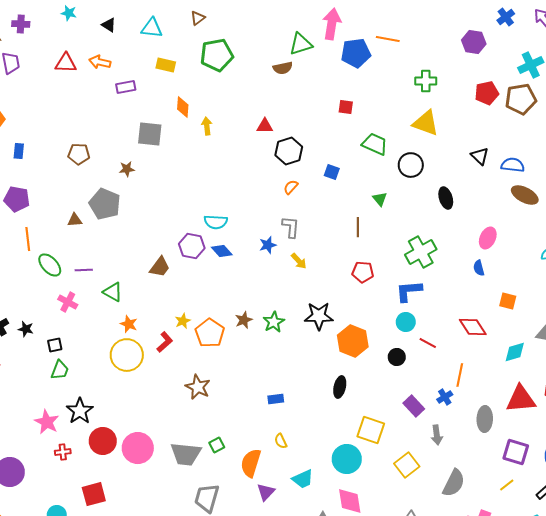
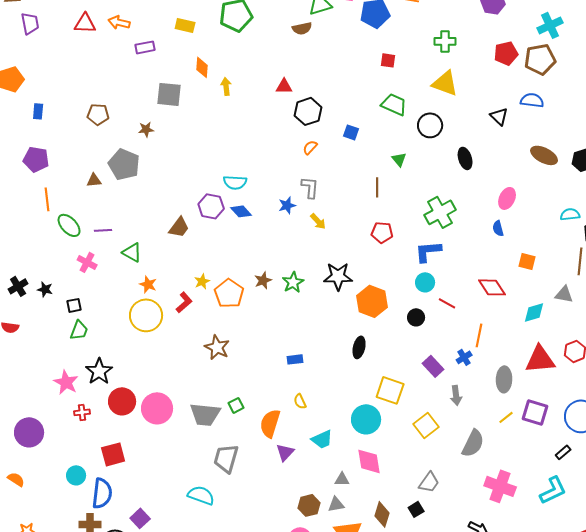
red square: (346, 107) -> (388, 60), moved
blue semicircle: (513, 165) -> (532, 100), moved
yellow line: (507, 485) -> (506, 417), moved

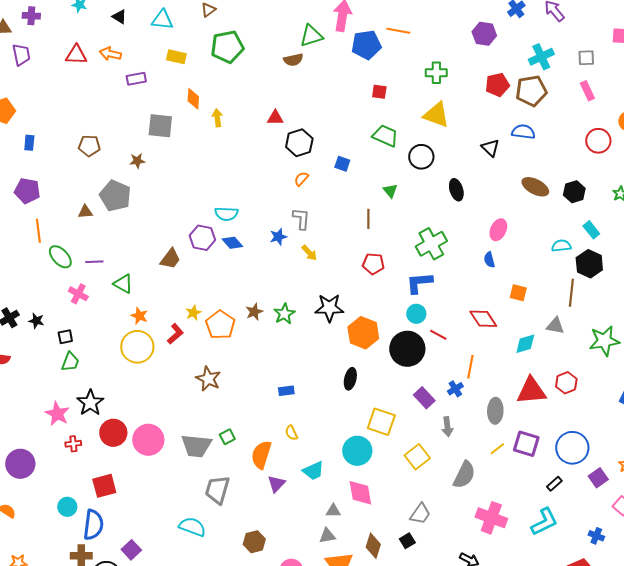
black circle: (416, 317) -> (407, 349), size x2.0
brown hexagon: (309, 505) -> (254, 542), moved

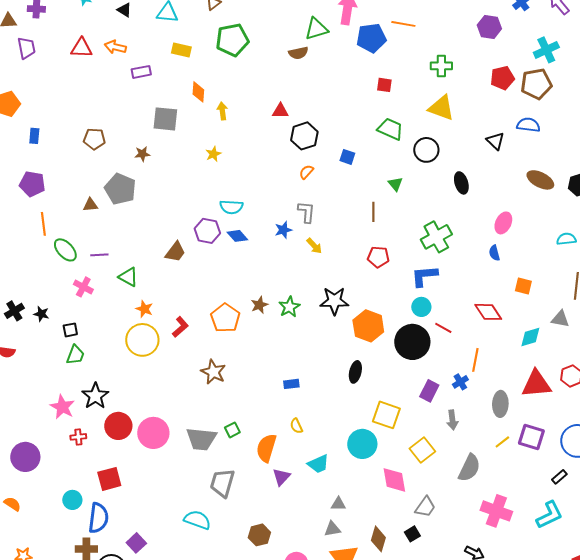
yellow star: (193, 313) -> (213, 154), moved
purple rectangle: (424, 398) -> (429, 391), turned 70
pink diamond: (360, 493) -> (394, 480), moved

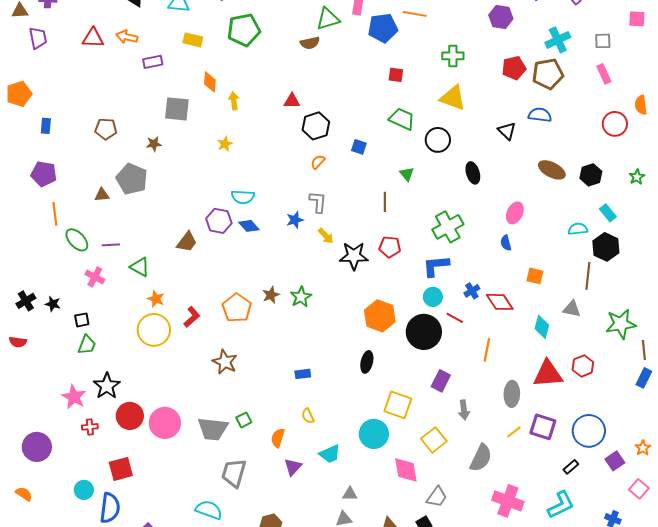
black star: (334, 301) -> (354, 256), moved
cyan diamond: (530, 337) -> (542, 327), turned -60
blue cross: (460, 382) -> (472, 291), moved
orange semicircle: (266, 448) -> (278, 438), size x0.7

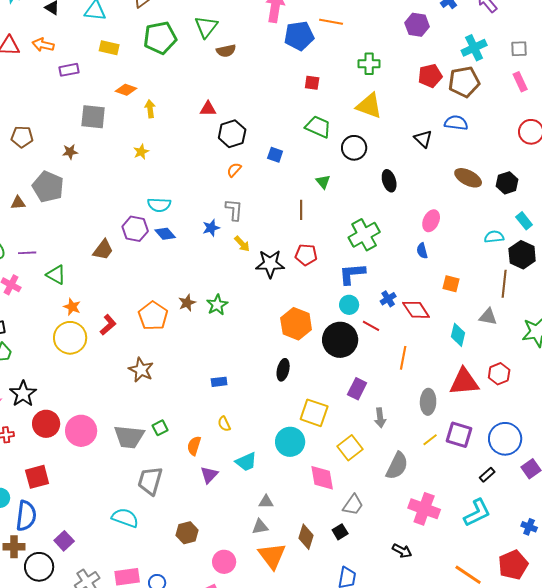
green triangle: (328, 19) -> (206, 27), moved, turned -35
orange diamond: (210, 82) -> (126, 90), turned -75

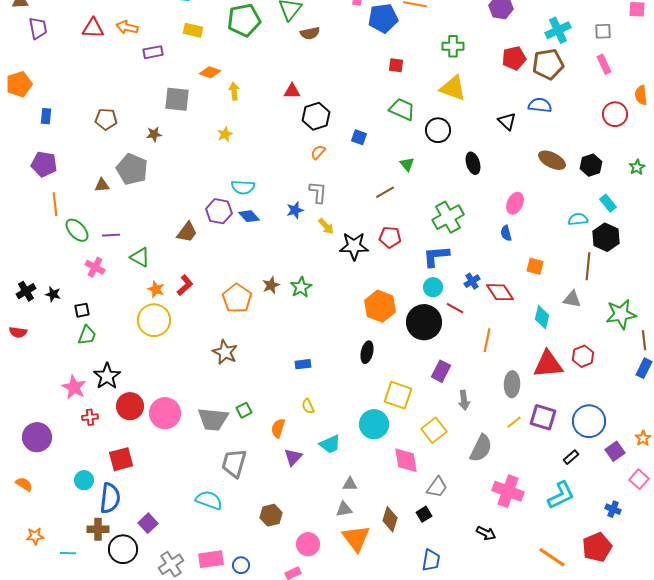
brown line: (301, 210) -> (385, 192), turned 60
red L-shape: (108, 325) -> (185, 285), moved

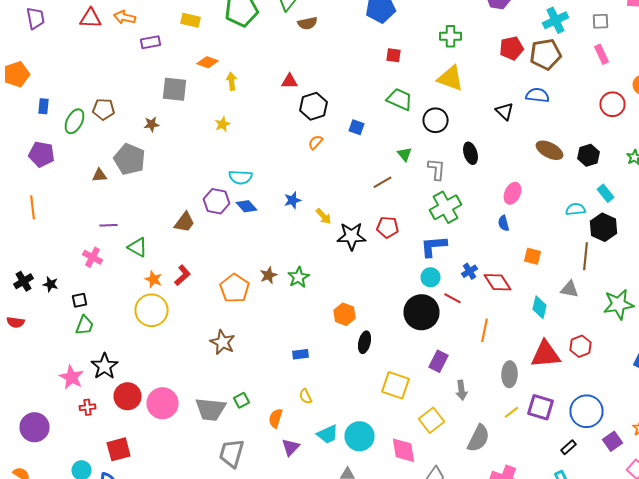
gray L-shape: (318, 192) -> (436, 169), moved
orange line: (55, 204) -> (32, 207), moved
green ellipse: (77, 230) -> (74, 121), moved, turned 70
orange hexagon: (380, 306) -> (344, 314), moved, size x0.7
cyan circle: (374, 424) -> (360, 436), moved

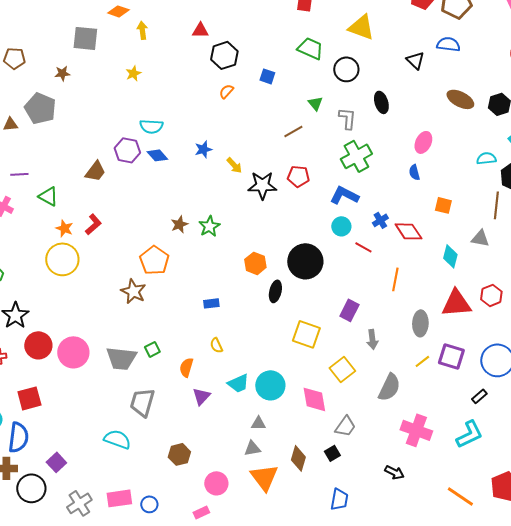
blue L-shape: (434, 246) -> (344, 195), turned 32
orange pentagon: (234, 288) -> (154, 260), moved
black circle: (422, 312) -> (305, 261), moved

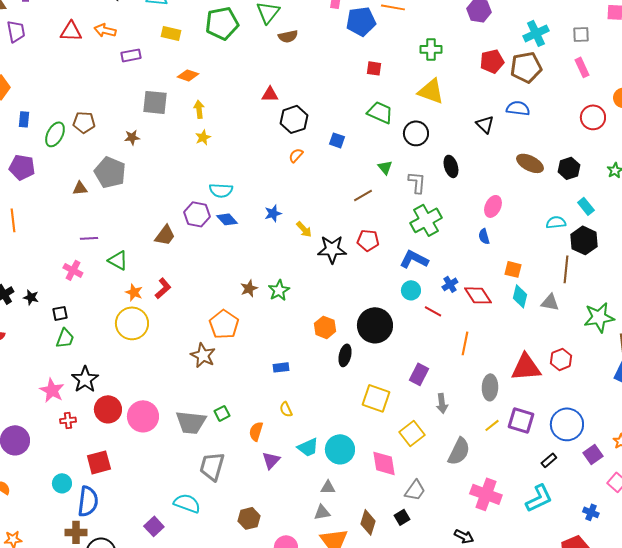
yellow arrow: (142, 30) -> (199, 109), moved
cyan diamond: (450, 256) -> (520, 296), moved
purple square: (56, 462) -> (154, 526), moved

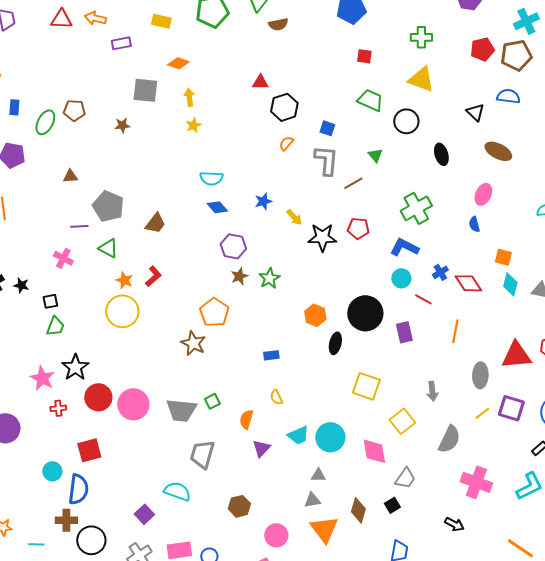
brown ellipse: (530, 163) -> (498, 151), moved
gray pentagon: (110, 172) -> (108, 206), moved
gray L-shape: (417, 182) -> (326, 160), moved, size x1.4
purple hexagon: (197, 214) -> (233, 246), moved
purple rectangle: (419, 374) -> (404, 332), moved, turned -40

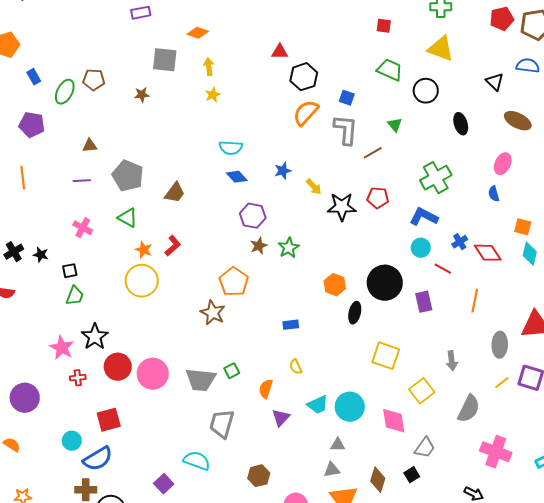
blue rectangle: (14, 107) -> (34, 77), turned -35
orange semicircle: (286, 143) -> (306, 113), size x1.8
purple line: (79, 226) -> (82, 181), moved
blue semicircle: (78, 489) -> (98, 459), turned 52

